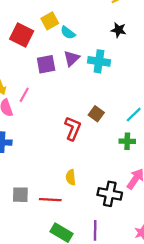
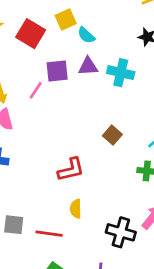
purple triangle: (72, 58) -> (88, 66), turned 36
pink line: (24, 95) -> (36, 90), moved
red L-shape: (73, 128) -> (71, 170), moved, turned 50

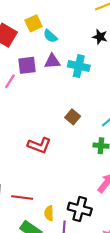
red L-shape: (71, 170) -> (39, 145), turned 35
yellow semicircle: (76, 209) -> (49, 213), moved
black cross: (121, 232) -> (80, 209), moved

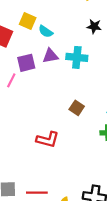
yellow square: (34, 23) -> (28, 21), turned -35

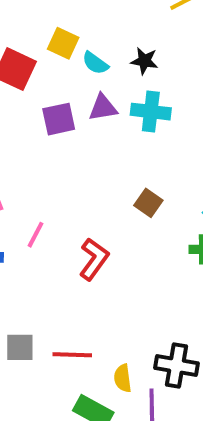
black star: (94, 26) -> (144, 61), moved
pink line: (11, 80) -> (36, 235), moved
red L-shape: (48, 140) -> (94, 259), turned -70

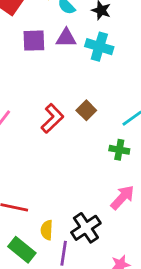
red L-shape: (94, 259) -> (52, 118), moved
black cross: (176, 366) -> (86, 228), turned 36

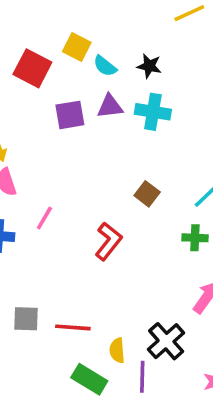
red L-shape: (52, 118) -> (108, 241), moved

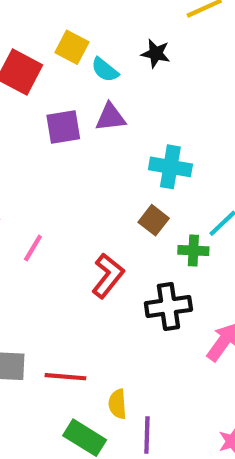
black star: (149, 66) -> (156, 53), moved
cyan cross: (153, 112) -> (170, 167), moved
green cross: (195, 238) -> (193, 250), moved
black cross: (166, 341) -> (168, 306), moved, turned 33

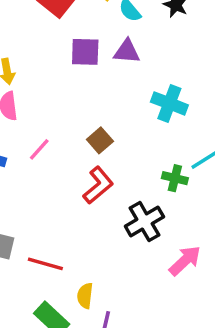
brown square: (154, 220) -> (100, 140), moved
black cross: (168, 306) -> (144, 221), turned -33

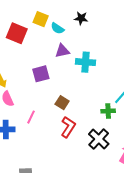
purple square: (85, 52) -> (41, 74), moved
cyan cross: (169, 103) -> (86, 62), moved

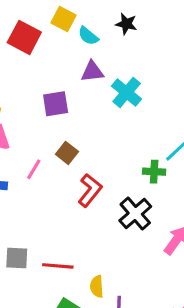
cyan cross: (86, 62) -> (127, 92), turned 30
brown square: (62, 103) -> (67, 153), moved

